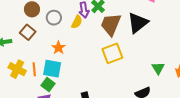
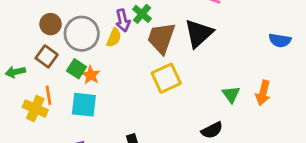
gray circle: (54, 18) -> (82, 34), size x1.6
orange line: (34, 69) -> (49, 95), moved
green square: (48, 85) -> (76, 69), moved

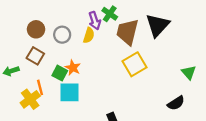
gray circle: (82, 34) -> (62, 35), size x0.6
green square: (76, 69) -> (60, 73), moved
yellow cross: (35, 109) -> (30, 99), turned 36

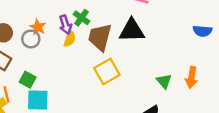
black triangle: (158, 25) -> (132, 31), turned 45
yellow semicircle: (89, 35) -> (70, 39), moved
orange star: (73, 68) -> (38, 27), moved

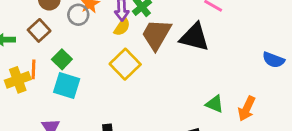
yellow square: (107, 72) -> (125, 64), moved, turned -30
green triangle: (164, 81) -> (215, 104), turned -42

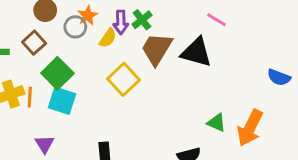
yellow semicircle: (122, 27) -> (108, 38), moved
green square: (62, 59) -> (57, 73), size x1.5
orange line: (33, 69) -> (30, 97), moved
orange arrow: (247, 109) -> (250, 128), size x1.4

